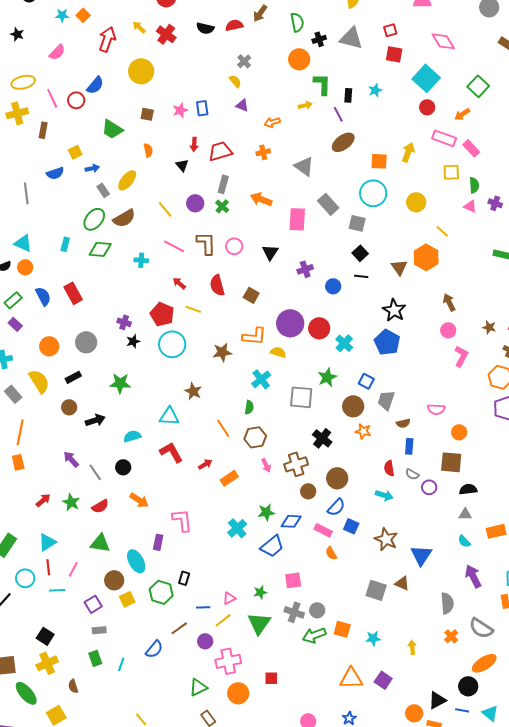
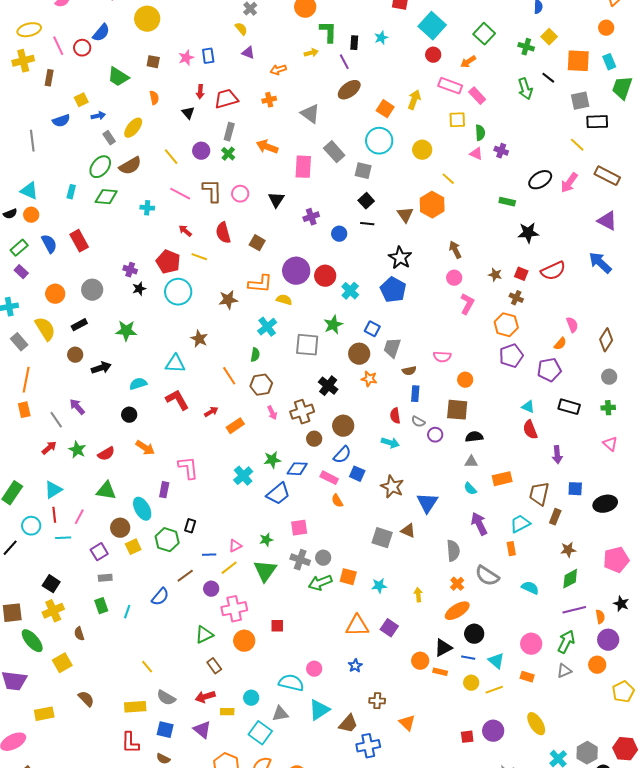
orange square: (379, 161) -> (385, 109), turned 30
gray line: (95, 472) -> (56, 420), moved
orange ellipse: (484, 663) -> (457, 611), moved

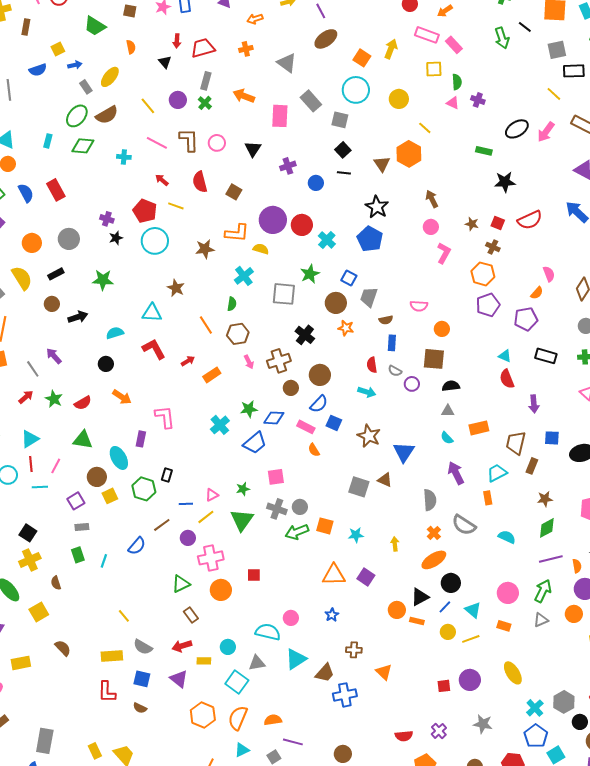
blue line: (468, 658) -> (445, 607), turned -56

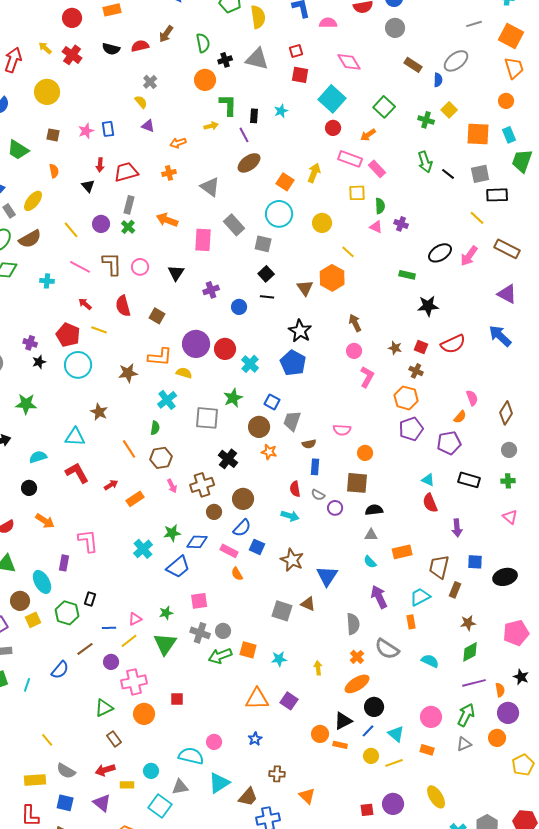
black line: (525, 27) -> (448, 174), moved

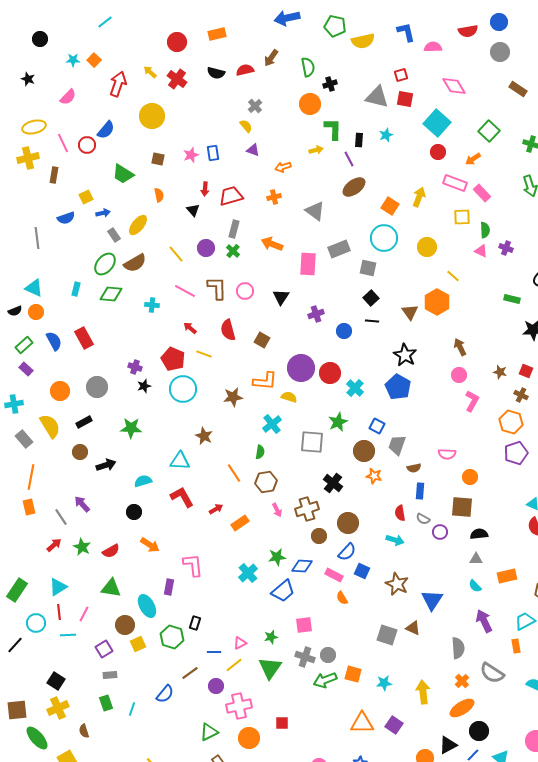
yellow semicircle: (258, 17) -> (363, 41), turned 85
gray triangle: (257, 59) -> (377, 97), moved
gray rectangle: (234, 225) -> (339, 249), turned -70
yellow arrow: (318, 668) -> (423, 692), size x1.6

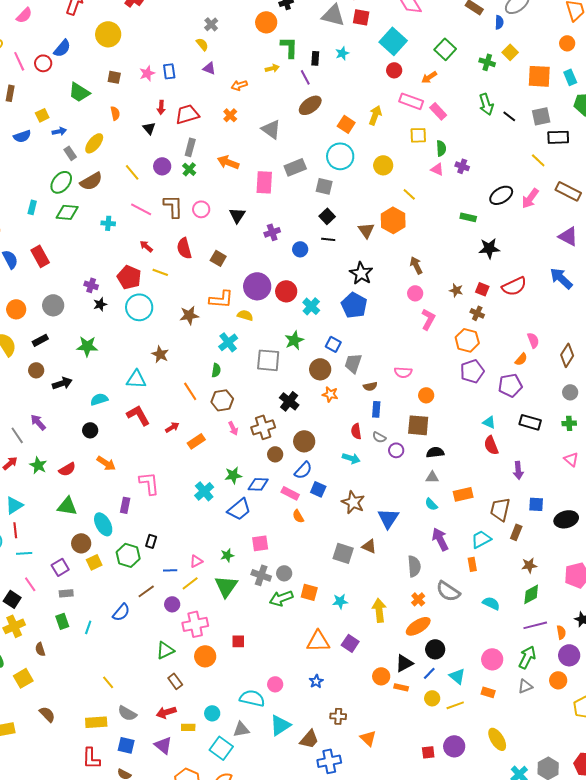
orange cross: (274, 197) -> (230, 115), turned -32
pink line: (84, 614) -> (30, 584), moved, turned -63

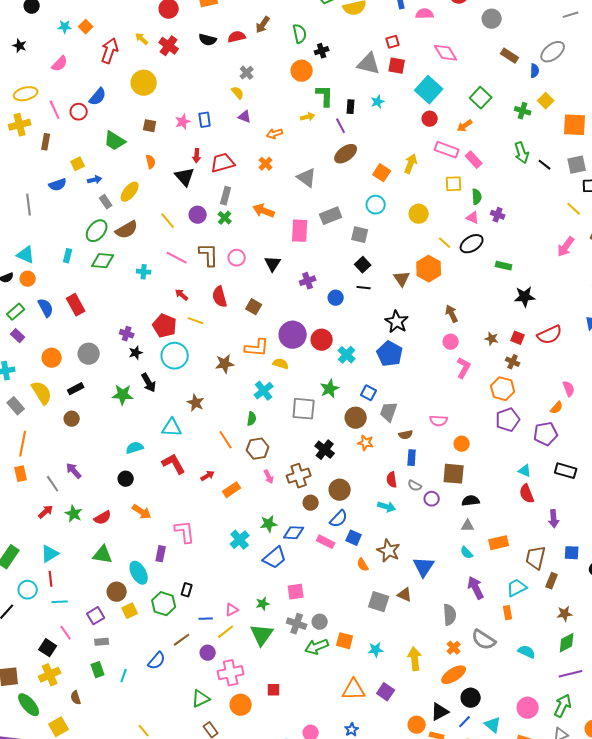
black triangle: (149, 128) -> (185, 177), size x1.5
cyan circle: (340, 156) -> (376, 205), size x0.7
black ellipse: (501, 195) -> (472, 244), moved
black arrow: (62, 383) -> (149, 383), moved, turned 78
orange semicircle: (298, 516) -> (363, 565), moved

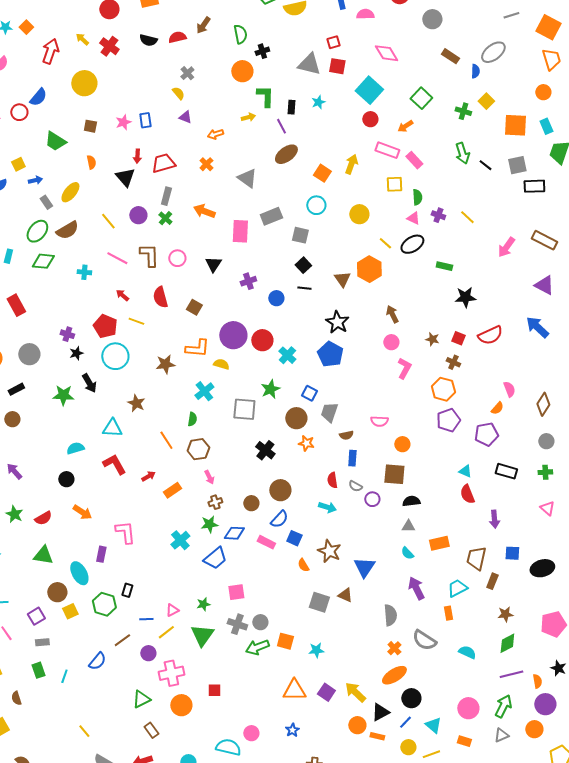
yellow line: (574, 209) -> (467, 217), moved
brown cross: (299, 476) -> (215, 502), moved, size x0.6
yellow arrow: (415, 659) -> (355, 692), moved, turned -40

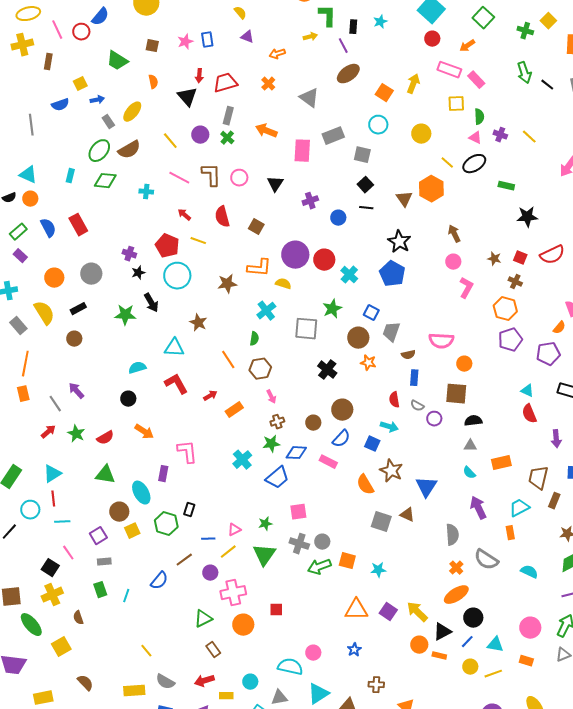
pink semicircle: (379, 421) -> (441, 341), size x1.4
blue square: (294, 538) -> (372, 444), moved
orange semicircle: (303, 565) -> (365, 485), size x1.5
cyan triangle: (433, 725) -> (495, 645), turned -30

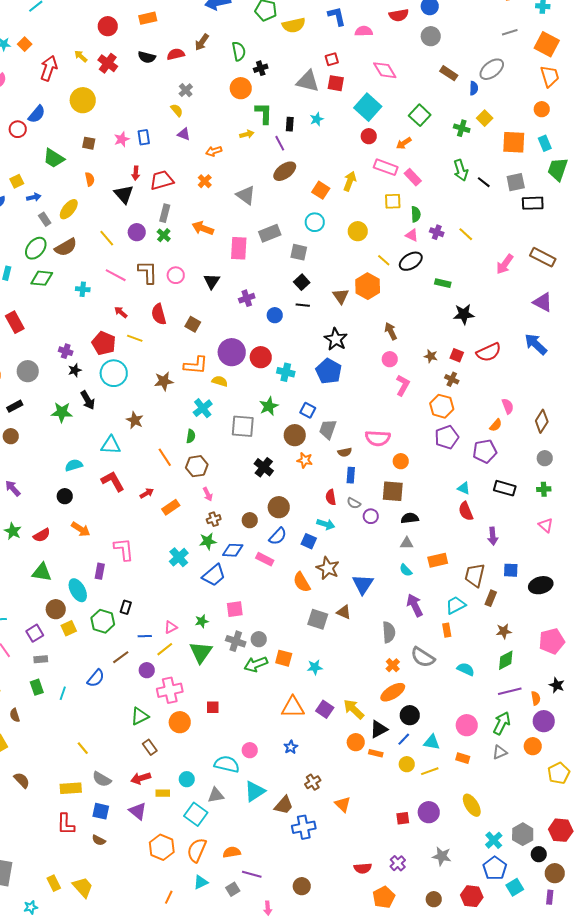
cyan cross: (349, 275) -> (286, 372), turned -30
brown cross: (376, 685) -> (313, 782), turned -35

